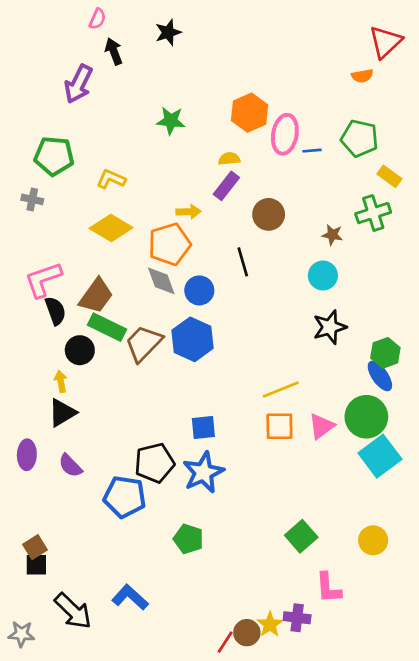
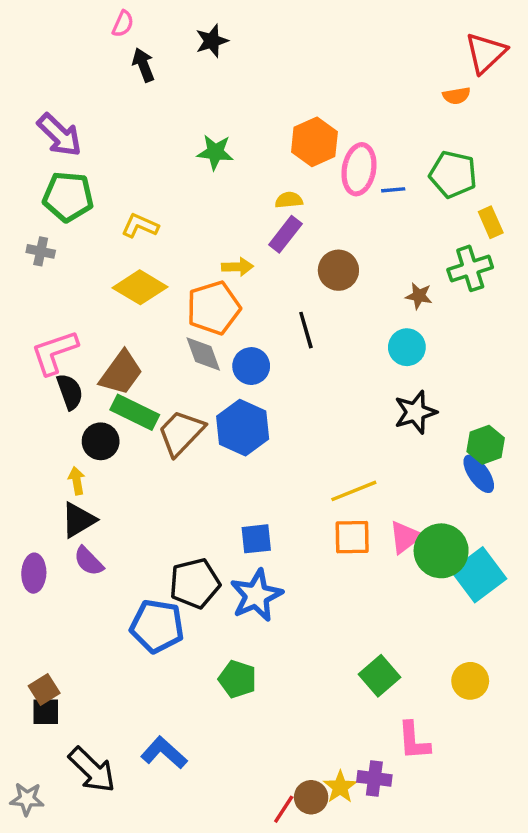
purple arrow: (78, 84) -> (60, 135), moved, turned -72
yellow rectangle: (389, 176) -> (491, 222), turned 30
green circle: (366, 417) -> (441, 551), moved
purple semicircle: (70, 466) -> (89, 561), moved

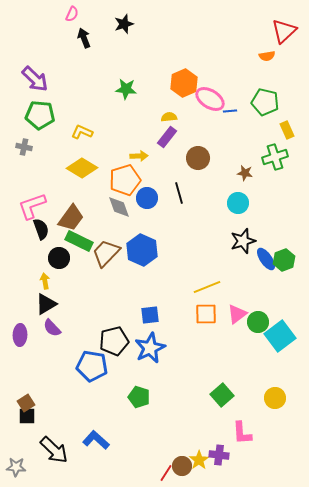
pink ellipse: (359, 169) -> (210, 99), turned -68
blue circle: (251, 366) -> (147, 198), moved
blue ellipse: (479, 474) -> (266, 259), moved
green circle: (441, 551) -> (258, 322), size x0.7

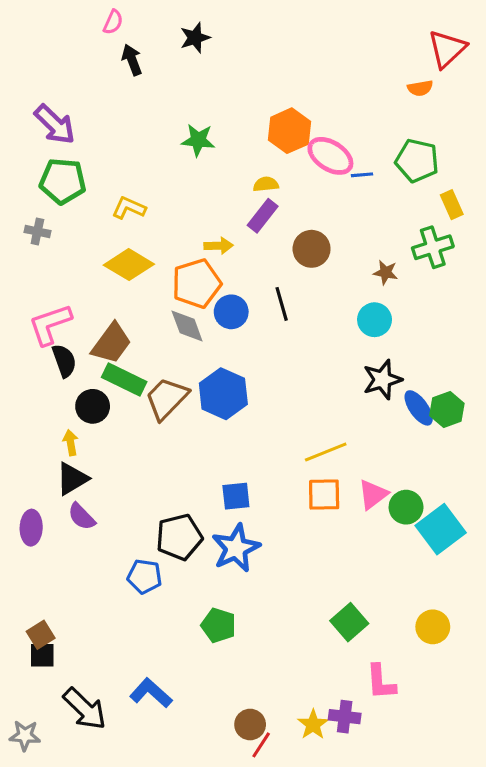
blue pentagon: (92, 366) -> (145, 576), size x0.7
brown circle: (182, 466) -> (250, 725), moved

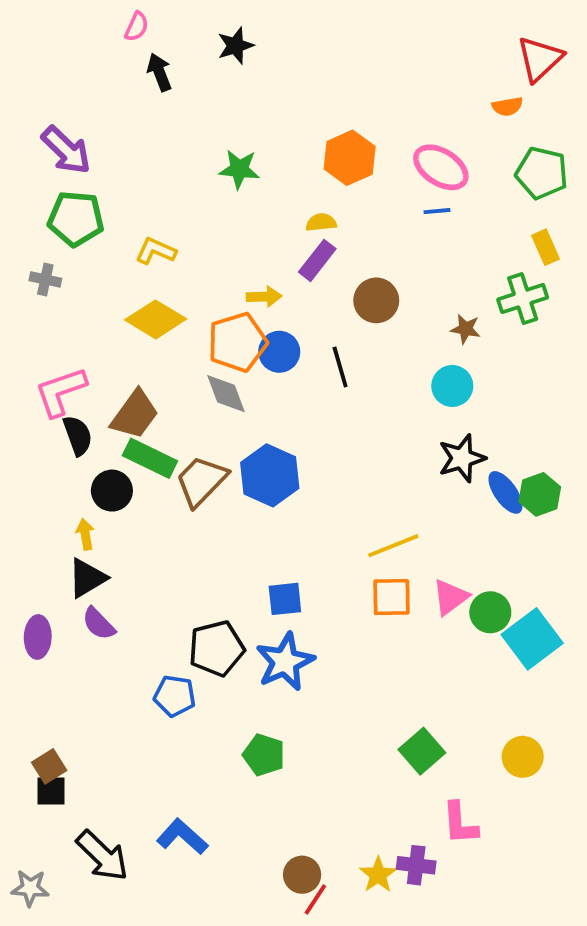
pink ellipse: (330, 156) -> (441, 167), moved
green pentagon: (417, 161) -> (542, 173), moved
blue circle: (231, 312) -> (279, 352), moved

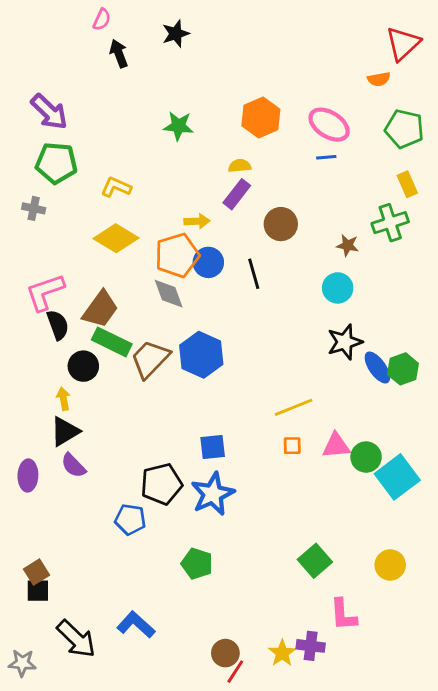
orange square: (391, 597) -> (292, 446), size x0.6
pink triangle: (450, 597) -> (336, 446), turned 32

